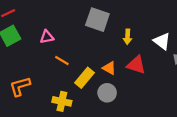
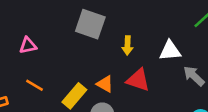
white triangle: (162, 41) -> (170, 51), turned -42
orange line: (62, 61) -> (35, 85), moved

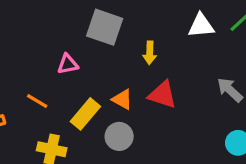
pink triangle: (28, 45) -> (68, 64), moved
white triangle: (170, 51) -> (201, 26), moved

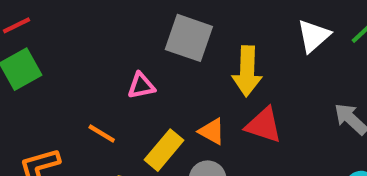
white triangle: (201, 26) -> (314, 36), turned -36
yellow arrow: (150, 53) -> (247, 71), size x1.6

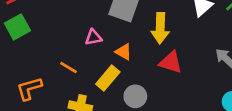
orange triangle: (212, 131) -> (124, 52), moved

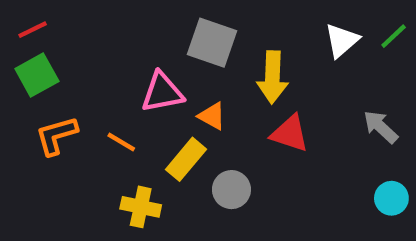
pink triangle: (93, 37) -> (162, 92), size x1.5
orange L-shape: (29, 88) -> (56, 136), moved

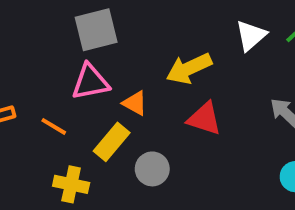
gray square: (212, 43) -> (96, 30), moved, turned -33
yellow arrow: (273, 77) -> (189, 68), turned 63

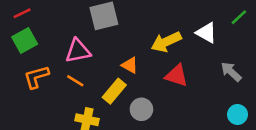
white triangle: (251, 36) -> (206, 33), moved, turned -50
pink triangle: (90, 82) -> (78, 51), moved

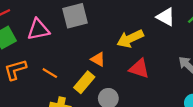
white triangle: (206, 33) -> (166, 17), moved
pink triangle: (78, 51) -> (38, 29), moved

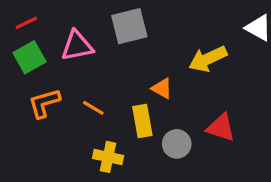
red triangle: (139, 69) -> (221, 128), moved
yellow rectangle: (84, 82) -> (142, 121), turned -50

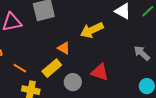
orange line: (93, 108) -> (20, 68), moved
yellow rectangle: (142, 121) -> (52, 68), turned 60

